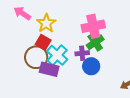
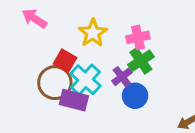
yellow star: (46, 23) -> (93, 33), moved
pink cross: (93, 26) -> (138, 37), size x0.7
purple cross: (82, 53) -> (122, 77), turned -32

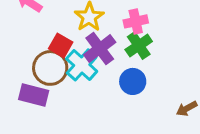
purple cross: (122, 77) -> (100, 48), moved, size x1.5
purple rectangle: (74, 100) -> (34, 95), moved

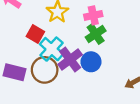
purple cross: (100, 48) -> (70, 59), moved
brown circle: (50, 68) -> (45, 70), moved

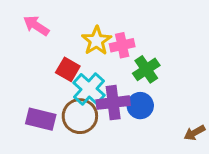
pink cross: (93, 15) -> (122, 45), moved
purple cross: (70, 59) -> (113, 103), turned 30

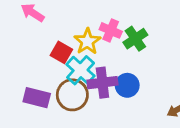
yellow star: (97, 41) -> (87, 41), moved
pink cross: (122, 45) -> (111, 30), turned 35
green cross: (146, 69) -> (135, 39), moved

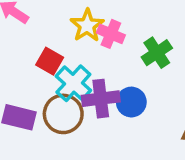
green cross: (135, 39) -> (157, 53), moved
yellow star: (87, 41) -> (87, 25), moved

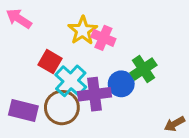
green cross: (157, 53) -> (143, 69), moved
blue circle: (131, 102) -> (121, 84), moved

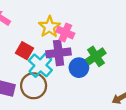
purple cross: (94, 94) -> (59, 53), moved

